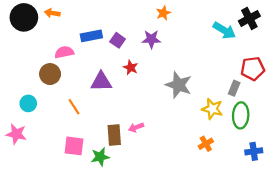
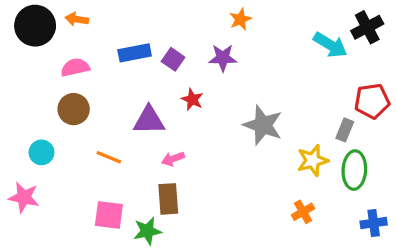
pink semicircle: (64, 52) -> (75, 67), moved
orange line: (74, 107) -> (109, 157), turned -35
yellow star: (212, 109) -> (313, 160), turned -30
pink arrow: (136, 127) -> (173, 159), moved

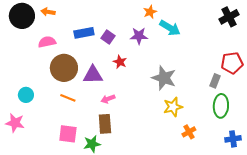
cyan arrow: (330, 45) -> (170, 28), moved
brown circle: (74, 109) -> (64, 68), moved, size x1.4
yellow star: (313, 160) -> (173, 107), moved

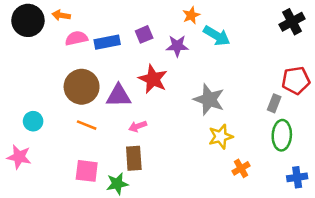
purple square: (108, 37) -> (144, 34), moved, turned 32
pink semicircle: (47, 42) -> (76, 38), moved
red star: (120, 62) -> (153, 79), size x1.6

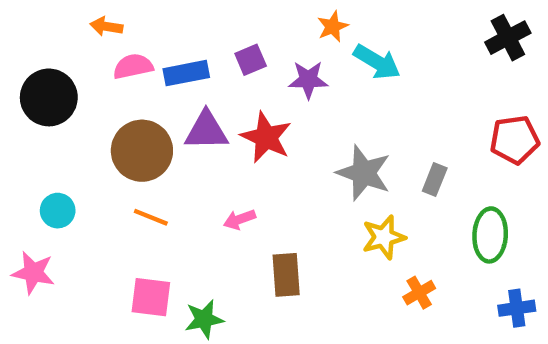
black circle: (28, 20) -> (49, 97), moved
purple triangle: (119, 96) -> (206, 131), moved
gray rectangle: (274, 103) -> (435, 180), moved
brown rectangle: (134, 158) -> (286, 275), moved

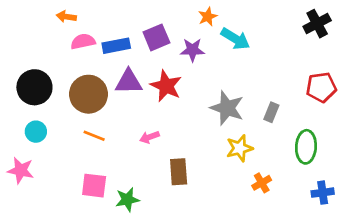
purple square: (251, 60) -> (156, 37), size x1.4
black circle: (49, 97) -> (34, 87), moved

